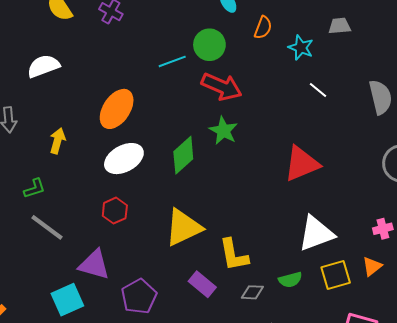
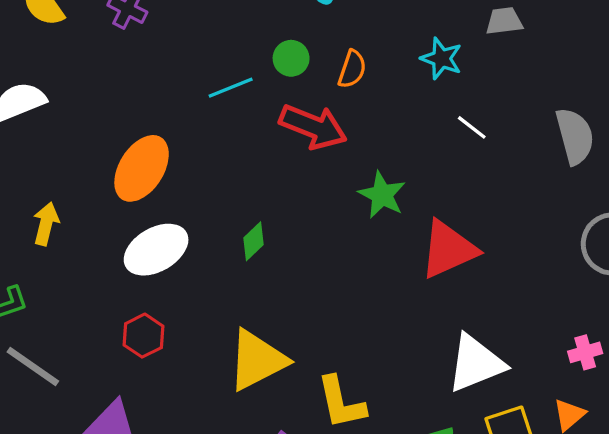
orange semicircle: (263, 28) -> (352, 69), moved
green circle: (209, 45) -> (291, 58), size x0.7
green star: (223, 131) -> (382, 195), moved
green diamond: (183, 155) -> (254, 241), size x0.6

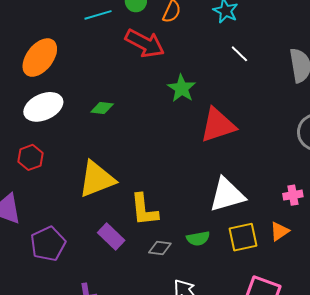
green diamond: (254, 241) -> (102, 108), turned 45

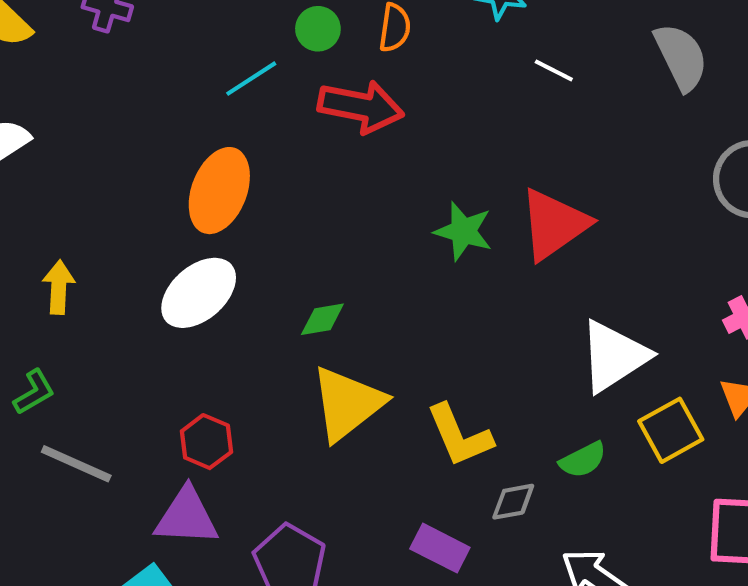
orange ellipse: (40, 58) -> (219, 191), moved
green star: (182, 88) -> (463, 231), moved
green diamond: (102, 108) -> (322, 319), moved
red hexagon: (30, 157) -> (206, 442), moved
purple rectangle: (111, 236) -> (440, 548), moved

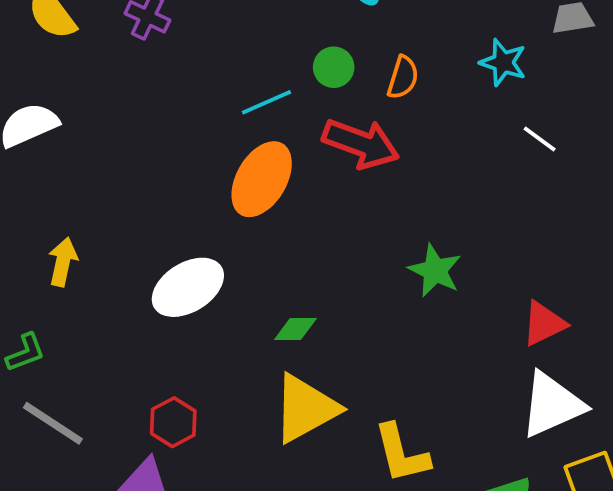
orange ellipse: (219, 191) -> (262, 179), moved
red triangle: (554, 224) -> (544, 324), moved, size x0.7

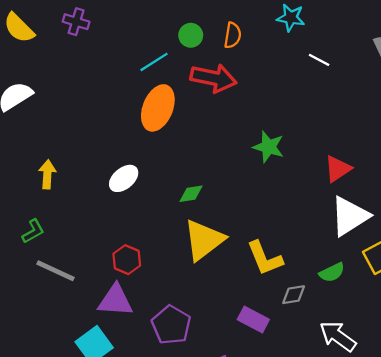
white ellipse: (188, 287) -> (124, 178), size x0.7

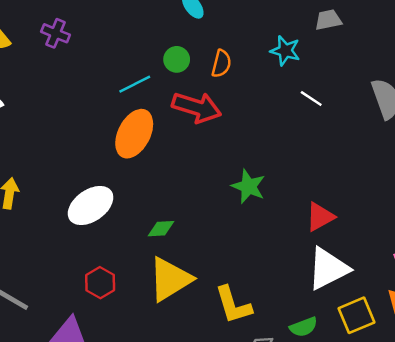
white ellipse: (124, 178) -> (91, 206), size x1.4
red hexagon: (127, 260) -> (100, 283), moved

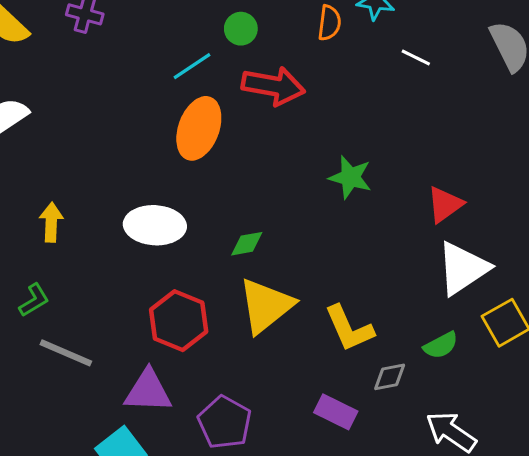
orange semicircle: (221, 64) -> (329, 23), moved
white ellipse: (91, 206) -> (155, 225), turned 45
red hexagon: (100, 283) -> (179, 321), size x1.5

